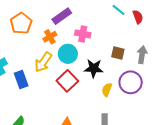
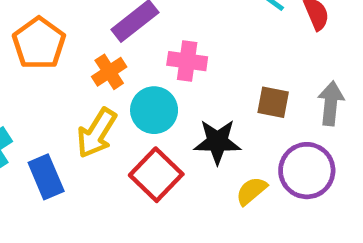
yellow semicircle: (107, 90) -> (251, 191), turned 32

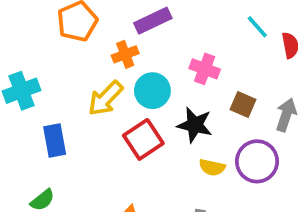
pink cross: (187, 61) -> (205, 69), moved
blue rectangle: (46, 177) -> (55, 141), moved
yellow semicircle: (251, 191) -> (212, 167), turned -140

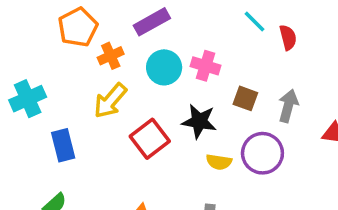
orange cross: (125, 54) -> (111, 56), moved
cyan circle: (152, 91) -> (164, 67), moved

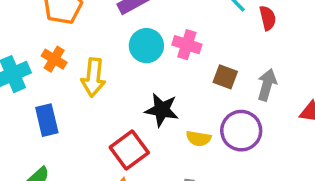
orange cross: (111, 56) -> (54, 59), moved, turned -35
yellow arrow: (110, 101) -> (93, 77), turned -36
black star: (199, 121) -> (162, 110), moved
red square: (150, 139) -> (129, 150), moved

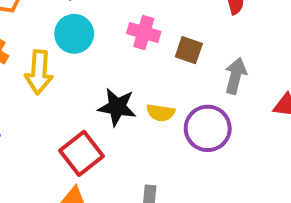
cyan circle: (146, 46) -> (74, 34), moved
brown square: (225, 77) -> (189, 50), moved
yellow semicircle: (199, 138) -> (161, 113), moved

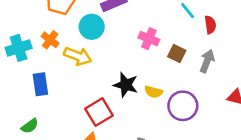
cyan circle: (74, 34) -> (92, 27), moved
yellow arrow: (39, 72) -> (78, 56), turned -80
gray arrow: (236, 76) -> (207, 61), moved

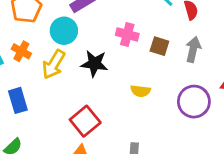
yellow arrow: (78, 56) -> (54, 64), turned 108
black star: (126, 85) -> (94, 64), moved
purple circle: (183, 106) -> (194, 102), moved

